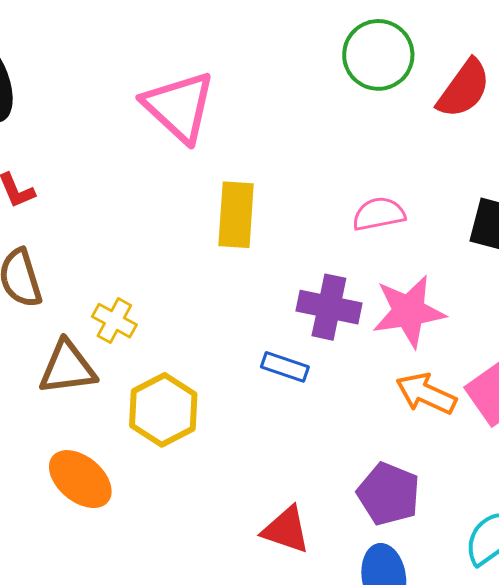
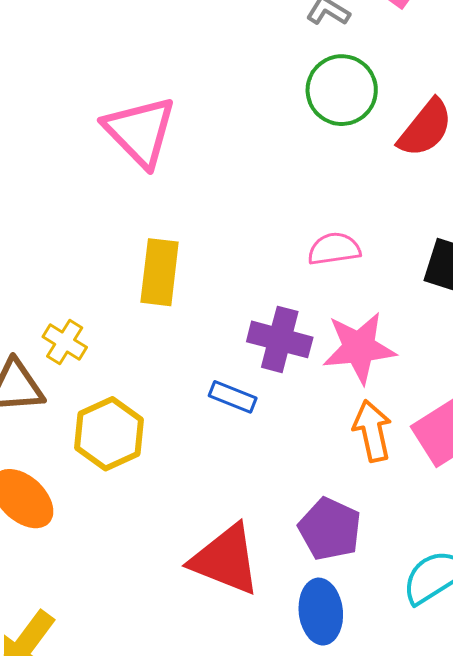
yellow rectangle: (236, 215) -> (160, 272), moved
orange arrow: (426, 394) -> (372, 431), turned 50
red triangle: (286, 530) -> (226, 560), size x1.5

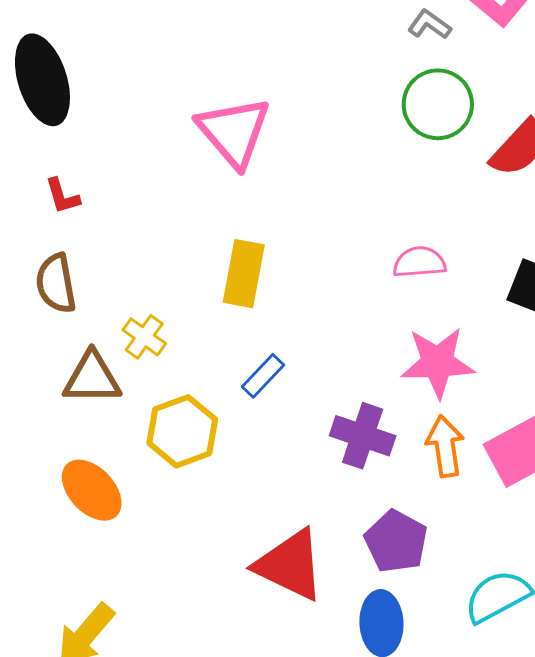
purple cross: (280, 339) -> (363, 436), moved
blue rectangle: (233, 397) -> (263, 376), moved, turned -72

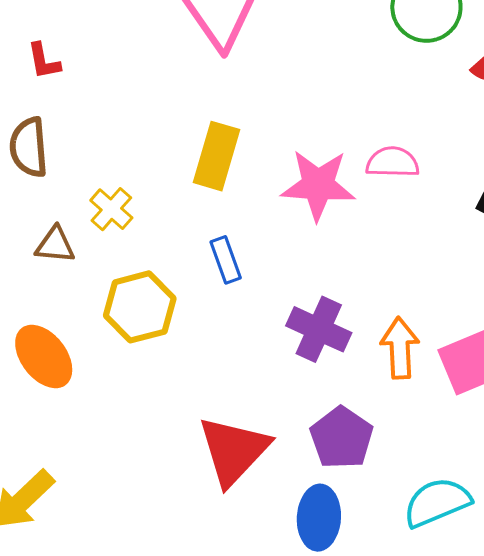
pink star: (438, 363) -> (318, 185), moved
blue rectangle: (263, 376) -> (226, 260), turned -69
brown triangle: (92, 378) -> (55, 245), size x0.7
red triangle: (290, 565) -> (234, 451), turned 42

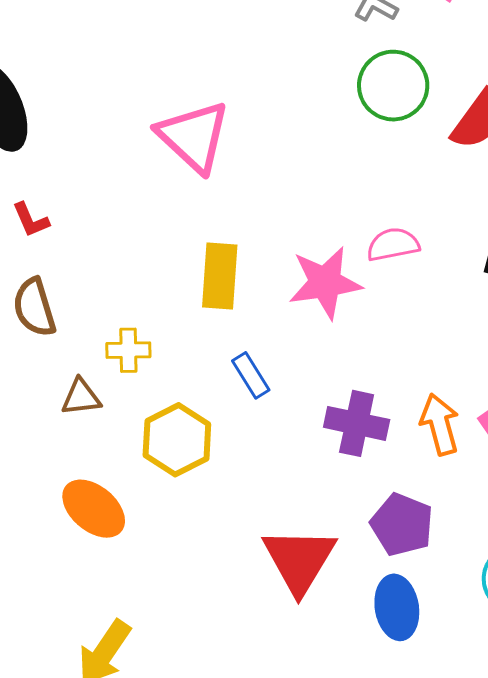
yellow cross: (111, 209) -> (128, 350), turned -30

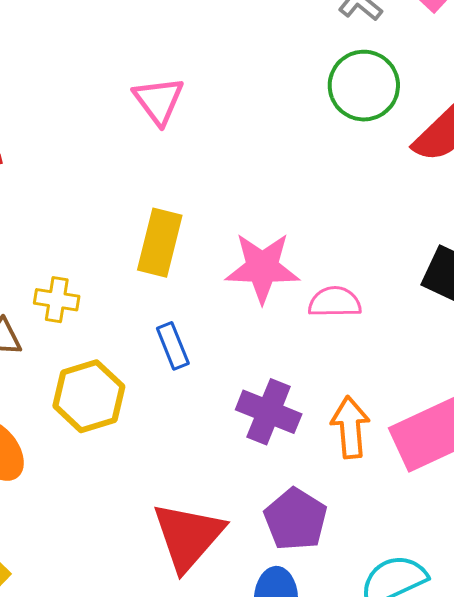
pink triangle: (194, 136) -> (159, 101), size x0.7
pink semicircle: (393, 245) -> (335, 302), moved

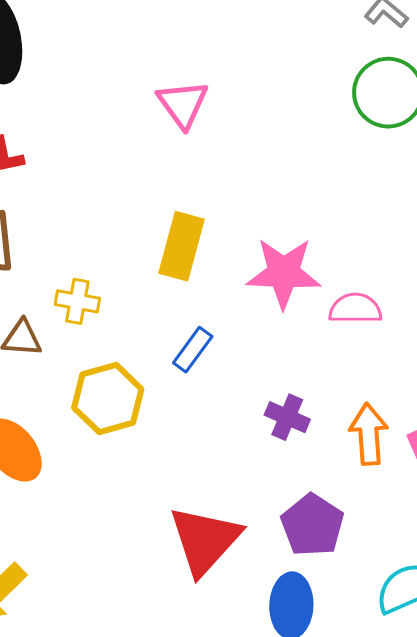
blue rectangle: (173, 346) -> (193, 350), turned 57
purple cross: (269, 412) -> (287, 417), size x0.7

